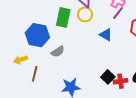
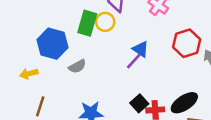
purple line: (118, 13) -> (134, 61), moved
yellow circle: (85, 14) -> (105, 22), moved
brown line: (35, 74) -> (40, 106), moved

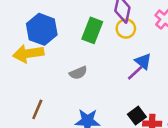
yellow circle: (105, 22) -> (126, 29), moved
blue hexagon: (53, 44) -> (42, 29), moved
yellow arrow: (29, 74) -> (28, 54), moved, size x1.6

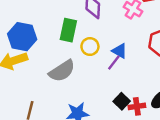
yellow circle: (126, 29) -> (90, 47), moved
gray semicircle: (78, 73) -> (62, 71), size x1.6

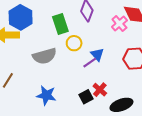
green rectangle: (68, 30) -> (60, 24), turned -48
red cross: (137, 106) -> (100, 90), moved, turned 32

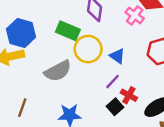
green rectangle: (60, 24) -> (68, 31), turned -36
yellow circle: (74, 43) -> (88, 49), size x1.5
purple line: (90, 63) -> (113, 82), moved

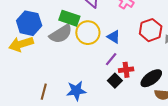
gray semicircle: (58, 71) -> (61, 34), moved
red cross: (129, 95) -> (126, 70), turned -32
brown line: (22, 108) -> (44, 92), moved

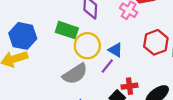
gray semicircle: (61, 34) -> (75, 74), moved
purple line: (111, 59) -> (107, 66), moved

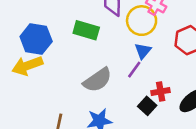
yellow circle: (87, 46) -> (142, 21), moved
blue triangle: (115, 50) -> (143, 51), turned 42

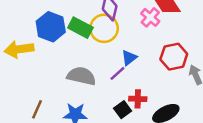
yellow circle: (142, 21) -> (104, 28), moved
blue hexagon: (36, 39) -> (51, 27), moved
gray semicircle: (98, 80) -> (81, 76), turned -144

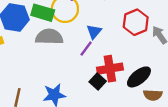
gray semicircle: (81, 76) -> (49, 37), moved
red cross: (138, 99) -> (110, 69), size x1.5

